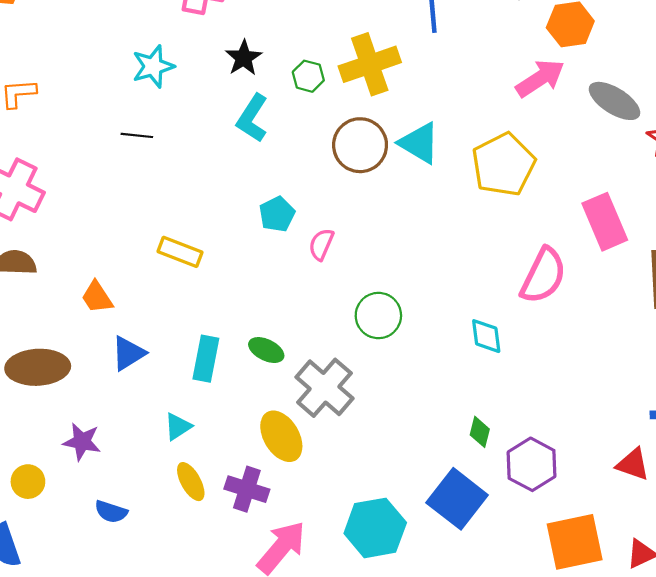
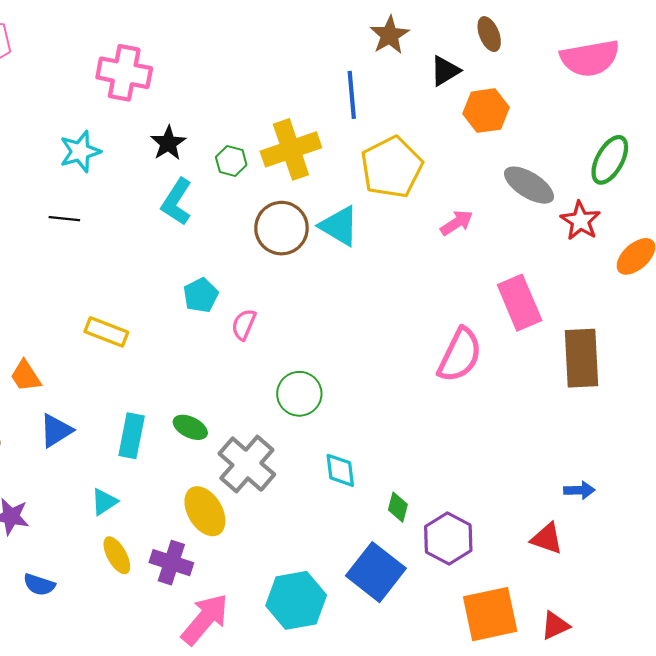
pink arrow: (540, 78) -> (457, 223), moved, size x0.7
yellow pentagon: (503, 165) -> (392, 167), moved
cyan diamond: (486, 336) -> (340, 470), moved

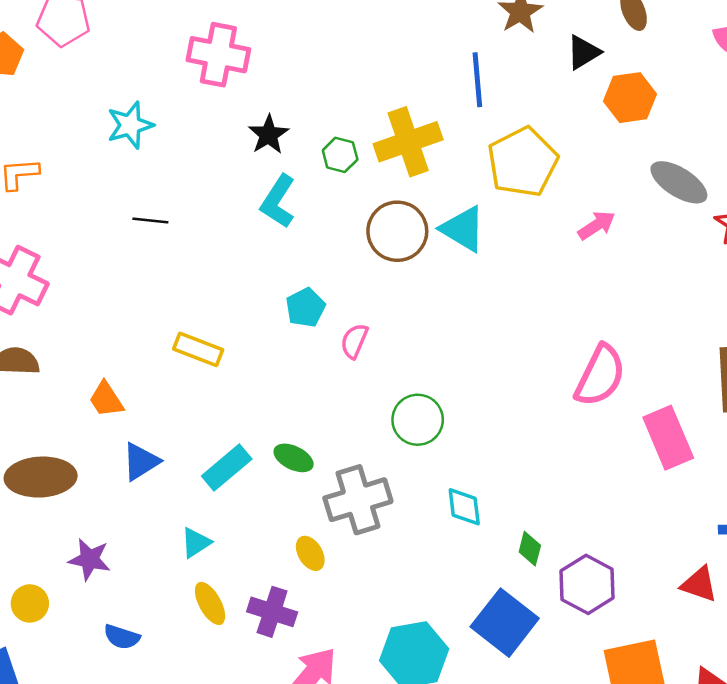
cyan star: (80, 152) -> (130, 125), moved
pink rectangle: (520, 303) -> (668, 438), moved
cyan rectangle: (132, 436) -> (227, 467), turned 39
gray cross: (247, 464) -> (358, 500), turned 32
yellow ellipse: (205, 511) -> (310, 553), size x0.6

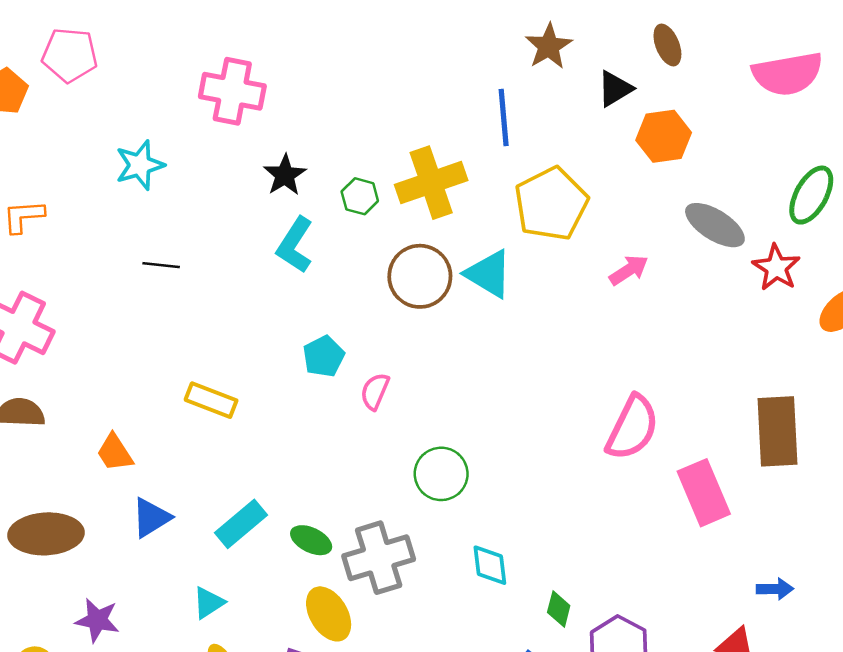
green ellipse: (294, 458) -> (311, 540), moved
yellow ellipse: (310, 553) -> (329, 614), size x1.5

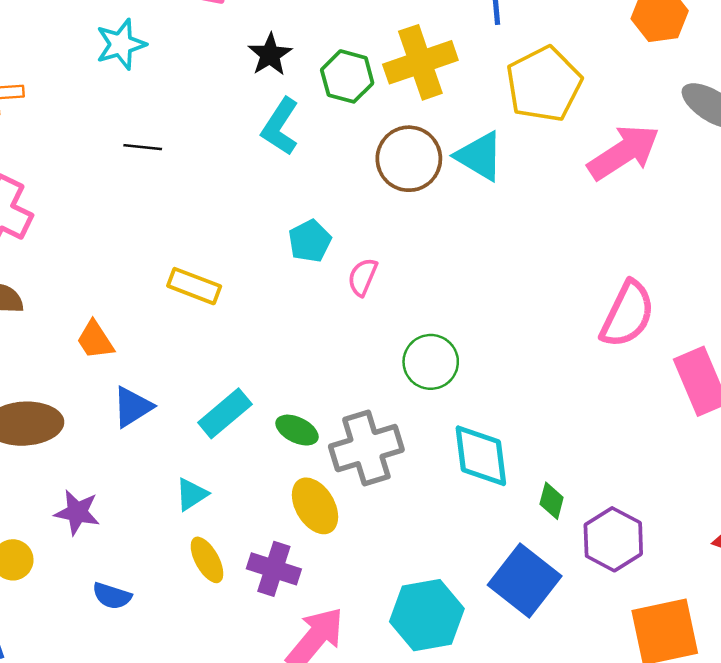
green hexagon: (360, 196) -> (347, 76), size x1.4
pink arrow: (629, 270) -> (624, 152), size x1.8
cyan diamond: (490, 565) -> (481, 456), size x1.5

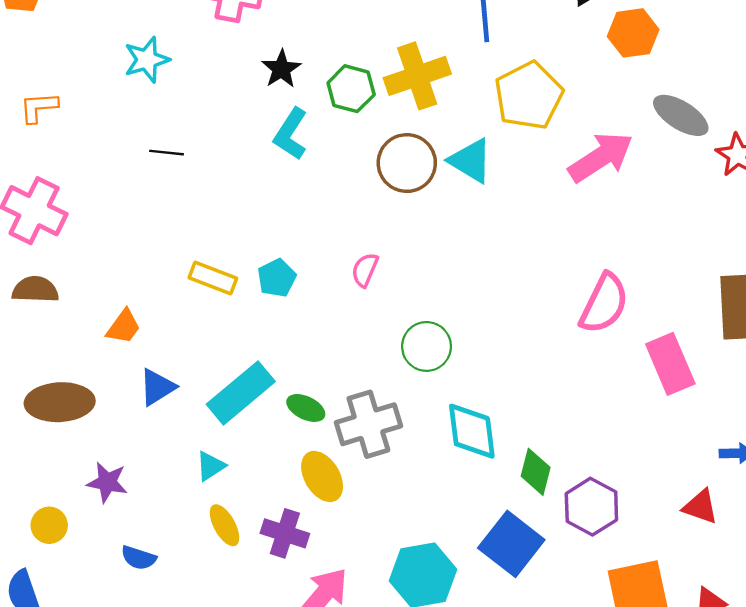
cyan pentagon: (310, 241) -> (277, 278), moved
orange trapezoid: (95, 340) -> (124, 327), turned -111
cyan rectangle: (225, 413) -> (241, 393), size x1.4
green diamond: (552, 501) -> (536, 472), size x1.4

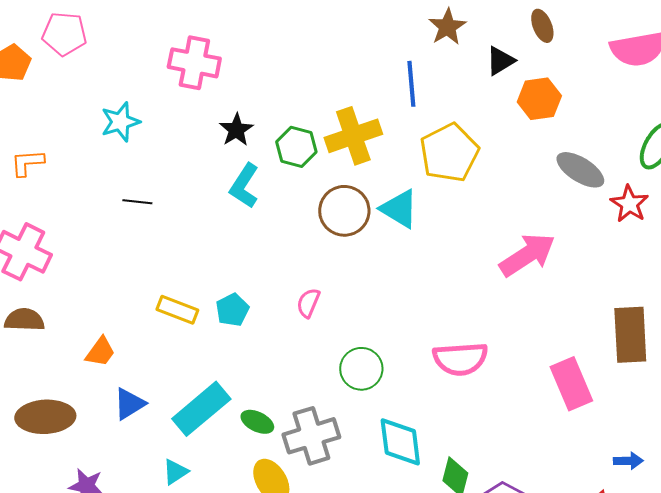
pink arrow: (601, 157) -> (527, 255), moved
pink semicircle: (604, 304) -> (460, 359), moved, turned 60

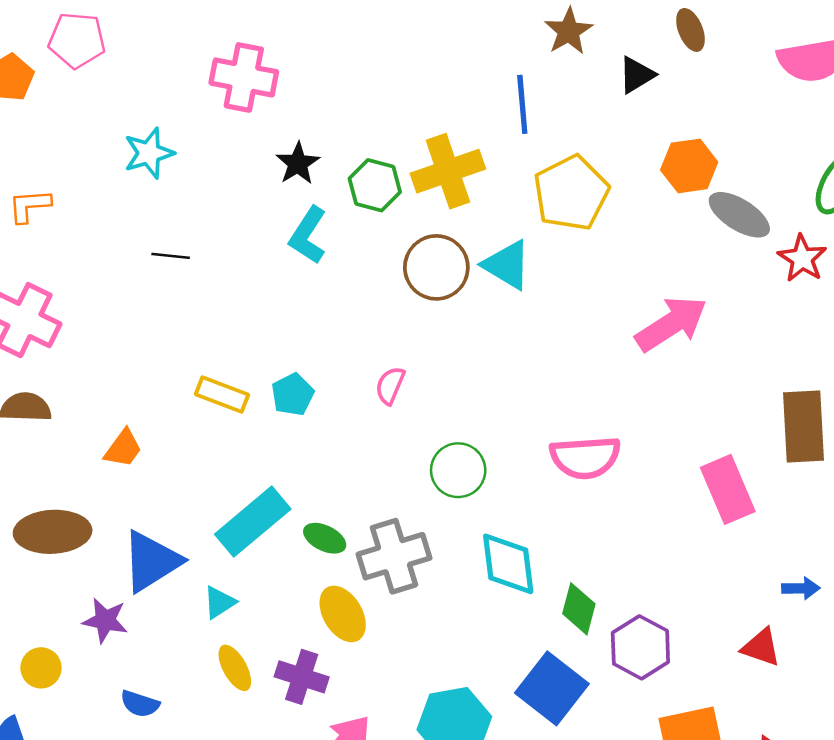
orange hexagon: (539, 99) -> (689, 166), moved
blue triangle: (129, 404) -> (151, 561), moved, size x1.5

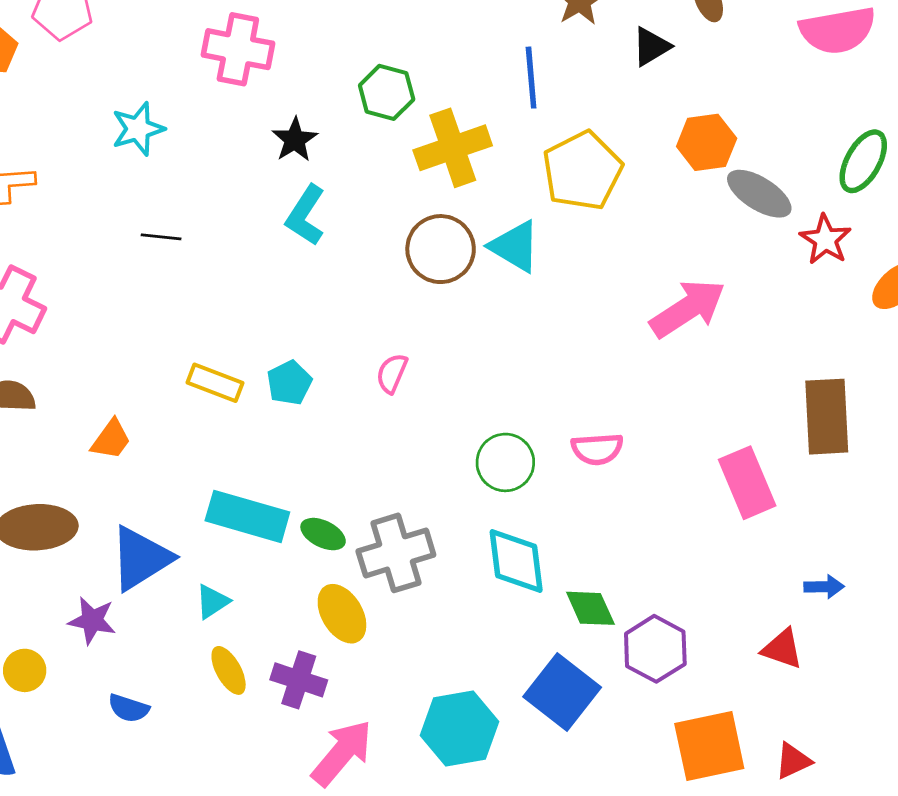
green hexagon: (375, 185) -> (387, 92), moved
pink semicircle: (585, 457) -> (597, 449), size x0.7
green circle: (458, 470) -> (505, 462), moved
cyan rectangle: (253, 522) -> (247, 516), turned 56
green diamond: (579, 609) -> (590, 608), turned -39

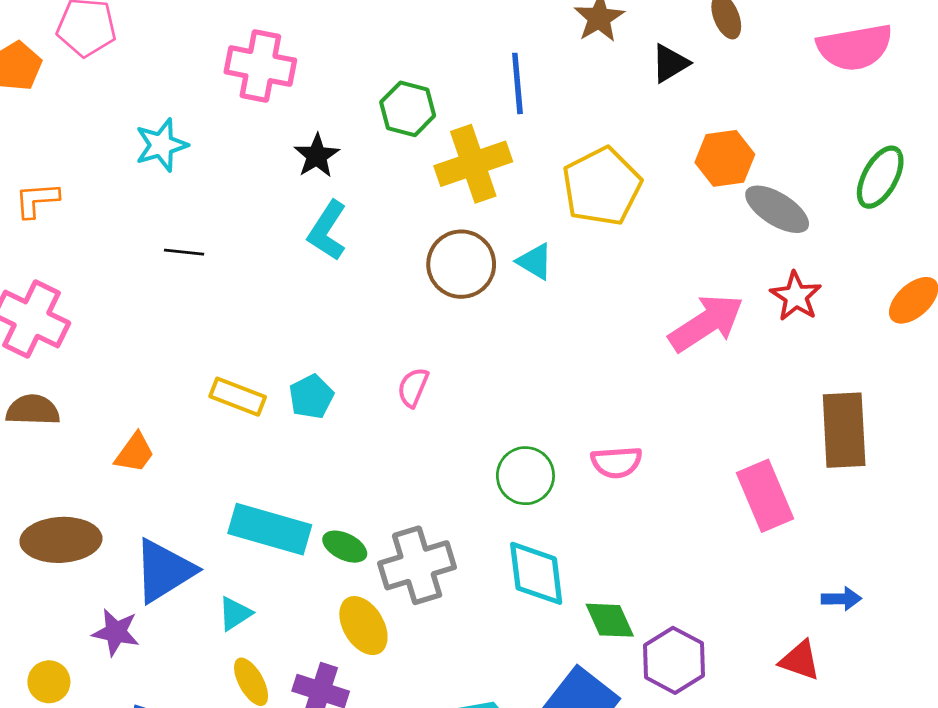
blue line: (531, 78) -> (517, 83), moved
red star: (825, 240) -> (796, 296), moved
cyan triangle: (515, 246) -> (535, 261), size x0.7

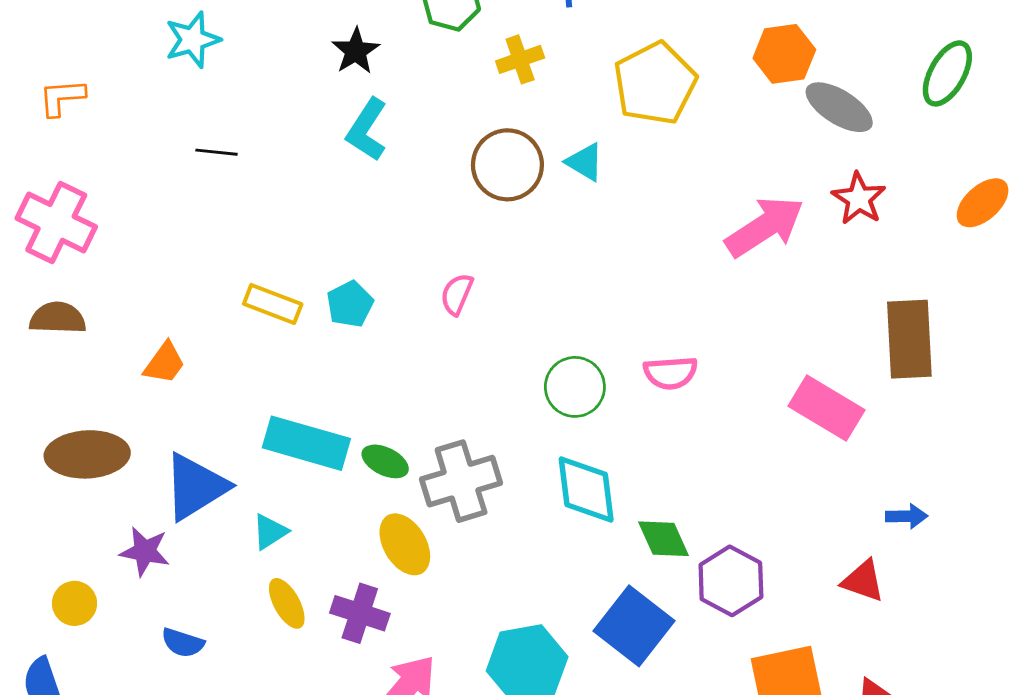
yellow cross: (473, 164) -> (520, 59), size x0.6
pink rectangle: (765, 496) -> (826, 408), turned -36

